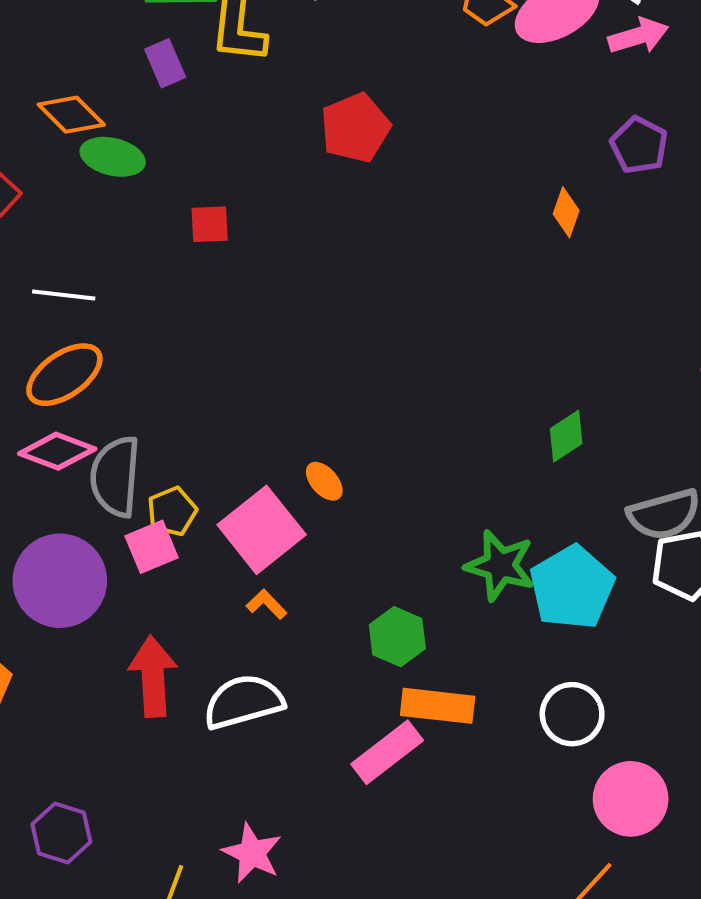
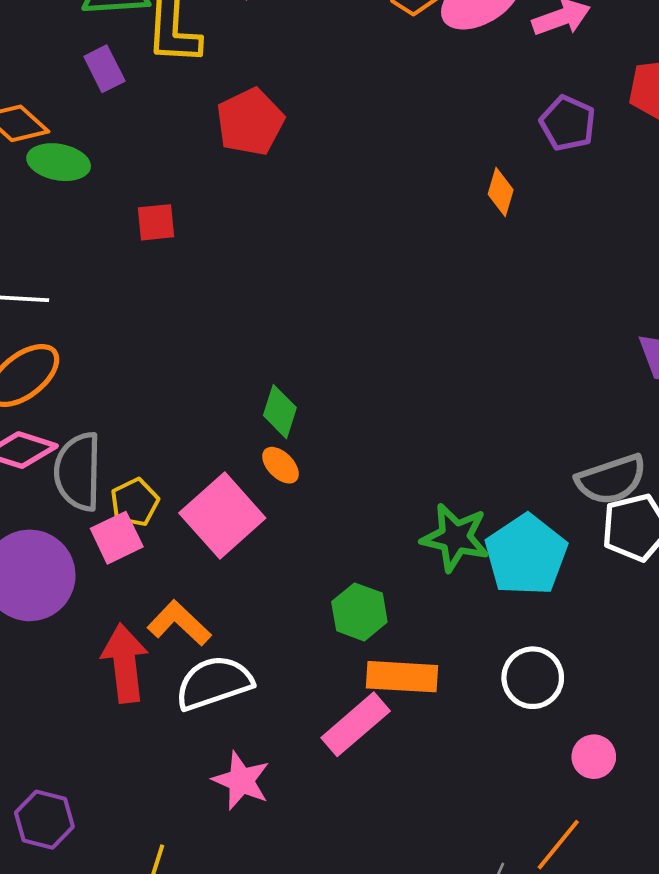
red pentagon: (355, 128) -> (250, 122), moved
green diamond: (566, 436) -> (280, 412), moved, turned -36
orange L-shape: (267, 604) -> (179, 623), moved, size x1.6
pink circle: (631, 799) -> (594, 757), size x0.6
pink star: (252, 853) -> (241, 781), moved

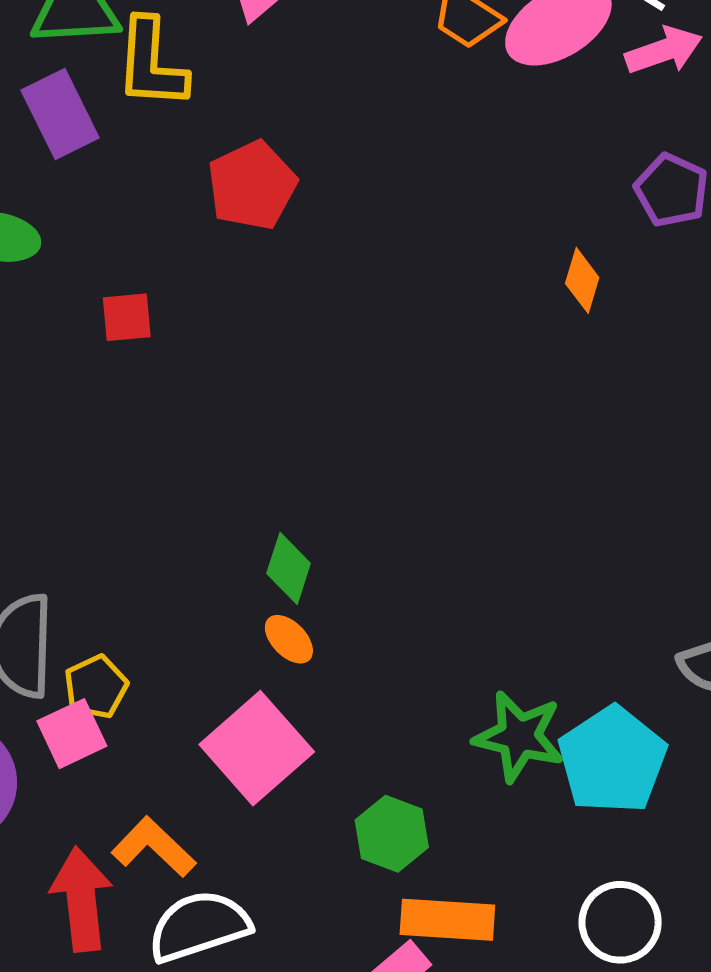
purple rectangle: (104, 69) -> (60, 114), size x1.4
pink square: (222, 516) -> (257, 748), moved

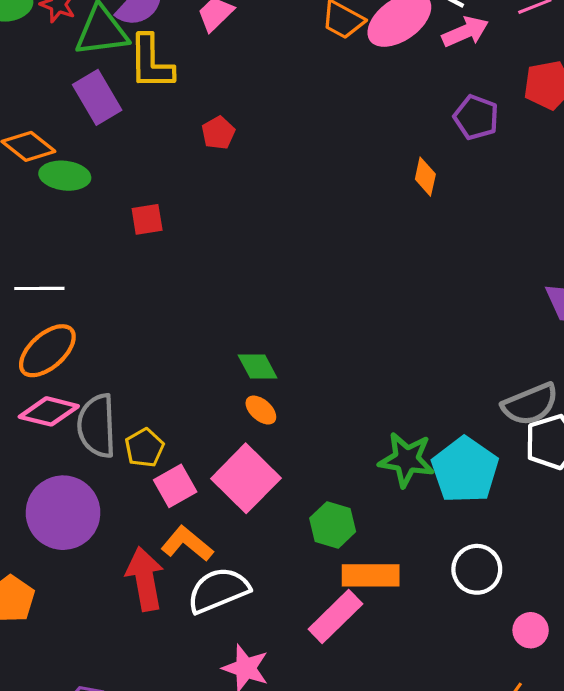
red pentagon: (252, 185) -> (218, 133), size x0.6
green diamond: (289, 568) -> (258, 367), turned -42
pink square: (72, 734) -> (175, 486), moved

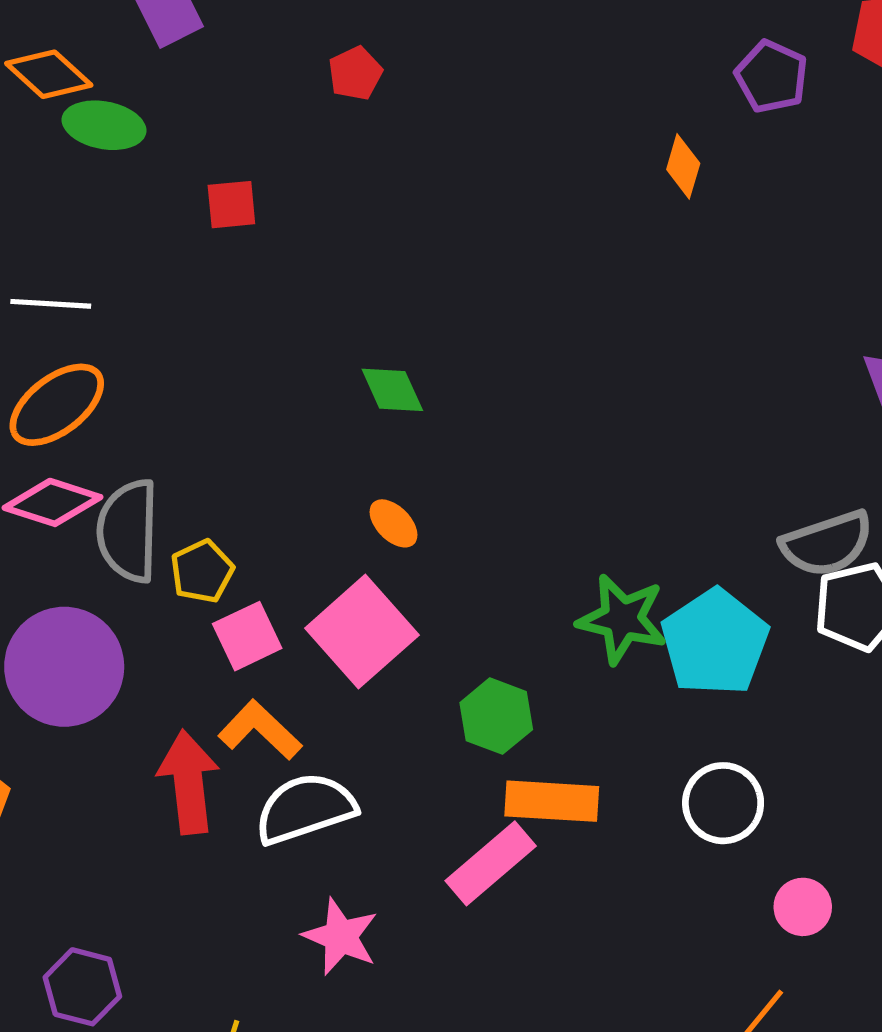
green diamond: (258, 367) -> (392, 390), moved

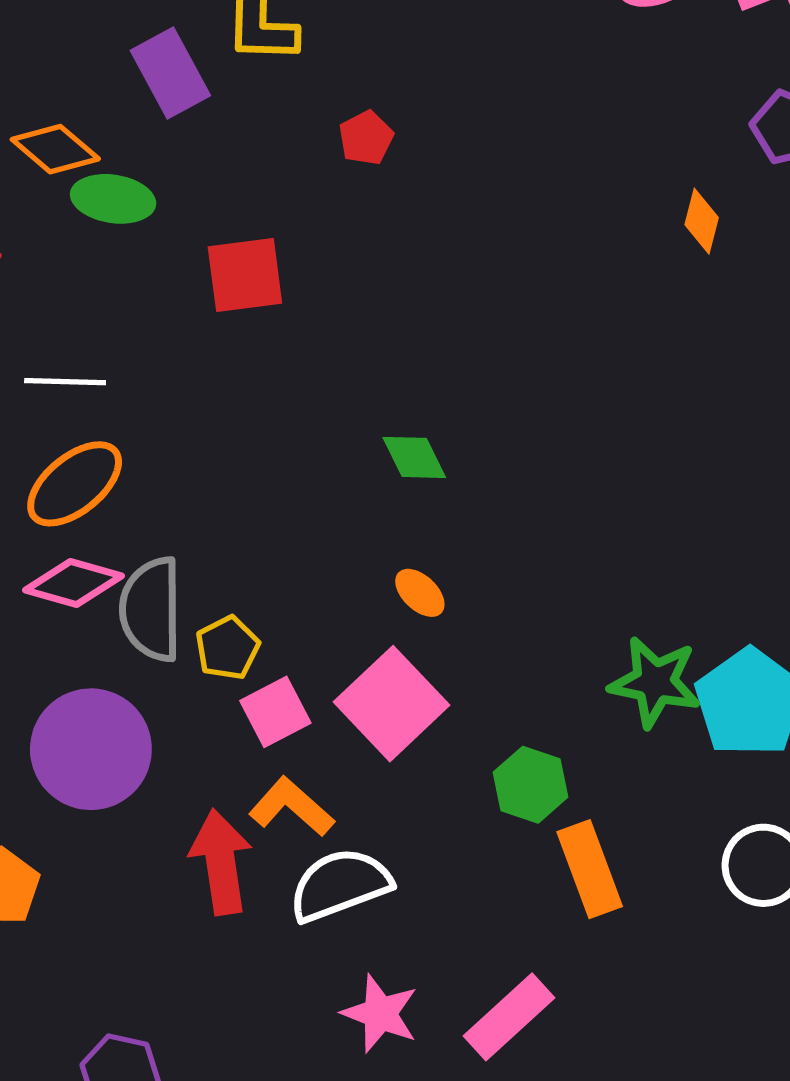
red square: (231, 205) -> (245, 275), size x1.5
orange rectangle: (552, 801) -> (590, 869), turned 68
pink rectangle: (491, 863) -> (509, 1017), moved

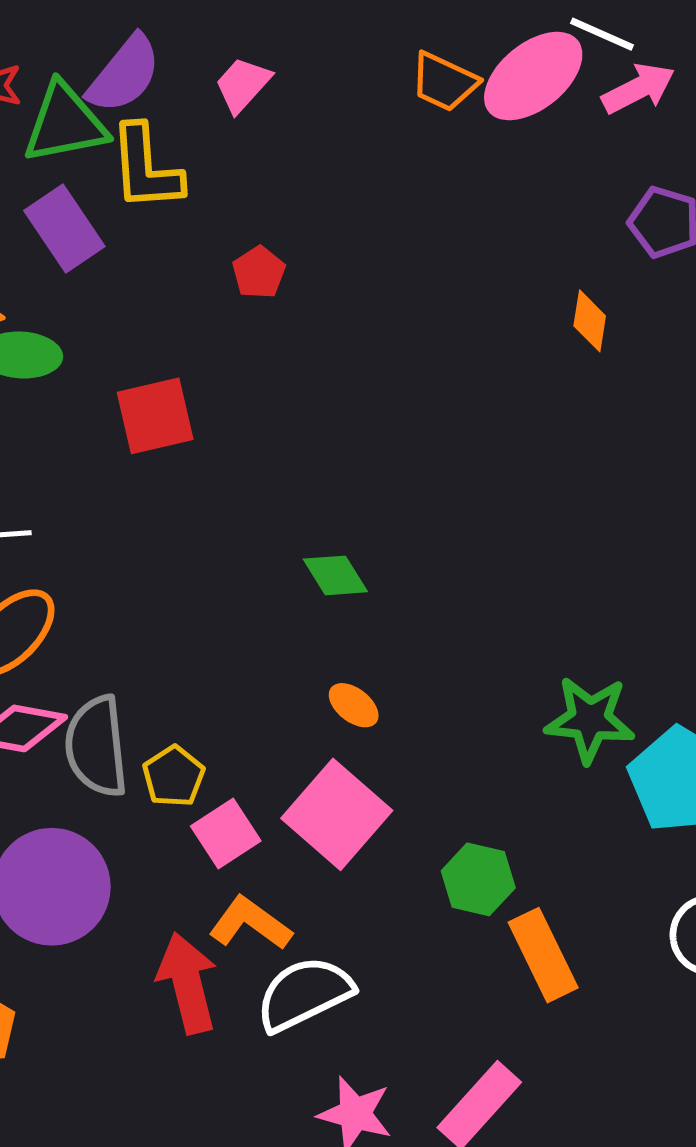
green star: (655, 682) -> (590, 720), moved

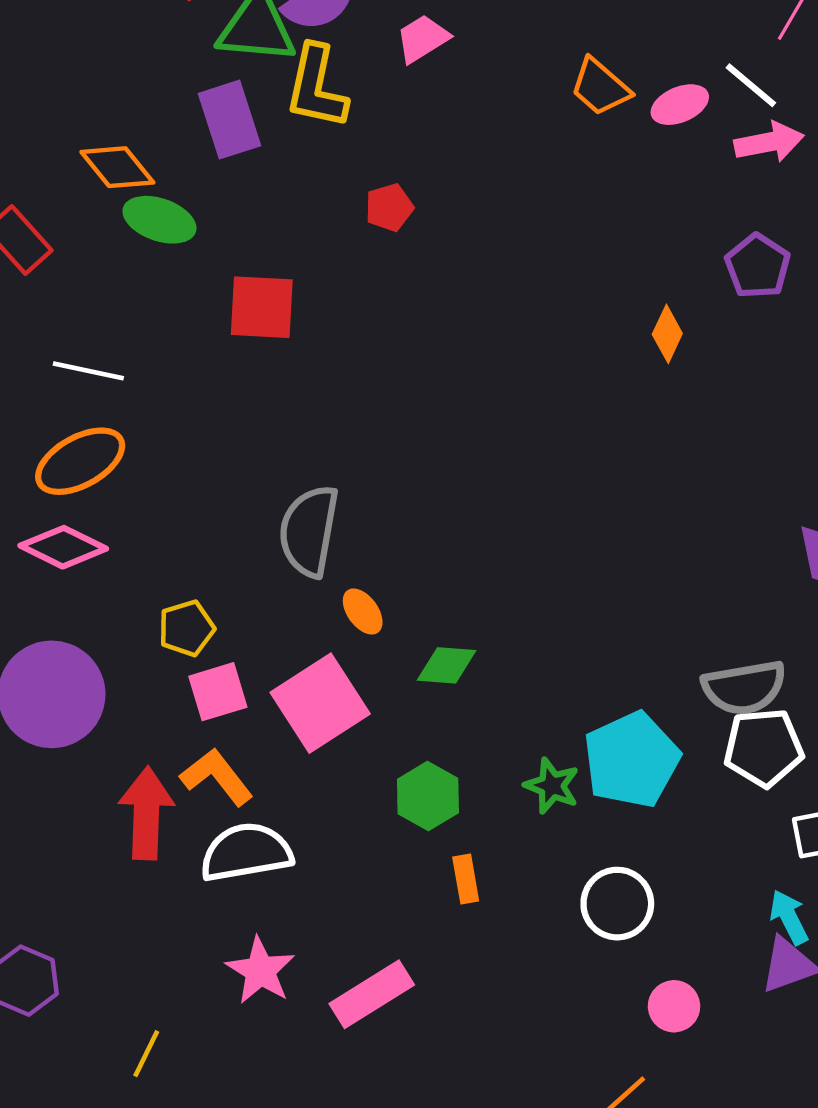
pink ellipse: (533, 76) -> (680, 105), size x0.6
green diamond: (335, 575) -> (447, 665), moved, turned -70
green star: (590, 720) -> (552, 786), moved, size x0.7
gray semicircle: (96, 746) -> (309, 531), moved
orange rectangle: (543, 955) -> (466, 879), size x0.6

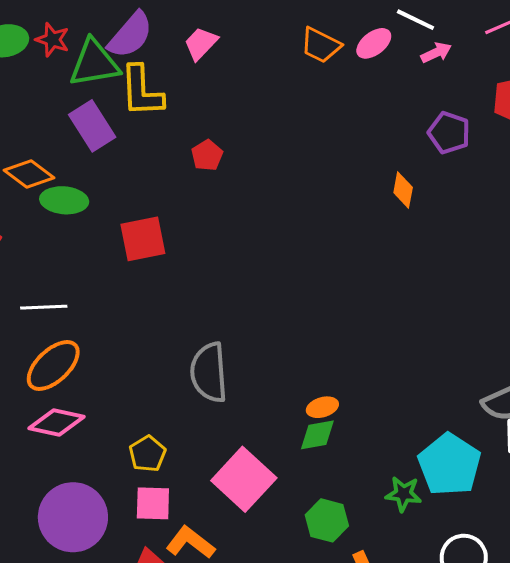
pink arrow: (769, 142) -> (436, 53), size x0.7
orange ellipse: (363, 611) -> (322, 407), moved, turned -56
pink square: (218, 692) -> (153, 503), moved, turned 33

